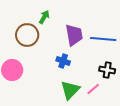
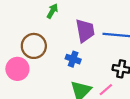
brown circle: (27, 35) -> (34, 46), moved

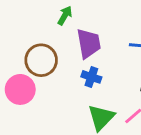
purple trapezoid: (85, 31) -> (89, 43), moved

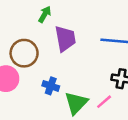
blue cross: (91, 77) -> (51, 86), moved

